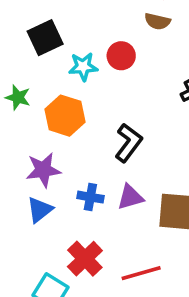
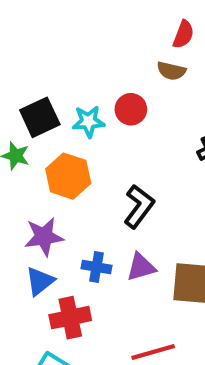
black square: (45, 38) -> (40, 117), moved
red cross: (85, 259) -> (70, 318), moved, turned 32

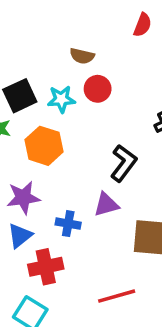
brown semicircle: (171, 71) -> (82, 56), moved
black L-shape: (139, 206) -> (123, 163), moved
purple triangle: (141, 267) -> (106, 205), moved

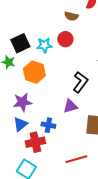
brown semicircle: (82, 56) -> (71, 16), moved
blue cross: (68, 224) -> (48, 125), moved

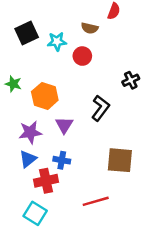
black square: (20, 43) -> (27, 33), moved
cyan star: (44, 45) -> (57, 41), moved
purple triangle: (70, 106) -> (64, 125), moved, turned -42

